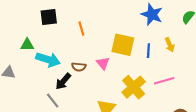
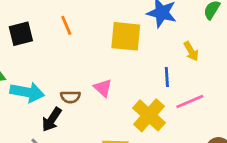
orange line: (81, 28) -> (66, 25), moved
yellow square: (123, 45) -> (126, 36), moved
blue line: (148, 51) -> (167, 77), moved

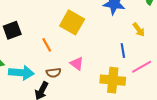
orange line: (66, 25) -> (47, 45), moved
yellow square: (126, 36) -> (72, 22), moved, turned 30
yellow cross: (149, 115) -> (113, 80), turned -30

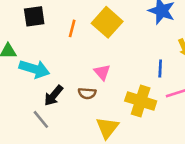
orange line: (47, 45) -> (72, 28), moved, turned 32
brown semicircle: (54, 73) -> (87, 93), moved

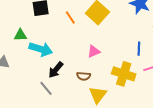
orange line: (72, 28) -> (70, 17), turned -48
pink triangle: (102, 72) -> (94, 52), turned 48
brown semicircle: (87, 93) -> (84, 76), moved

